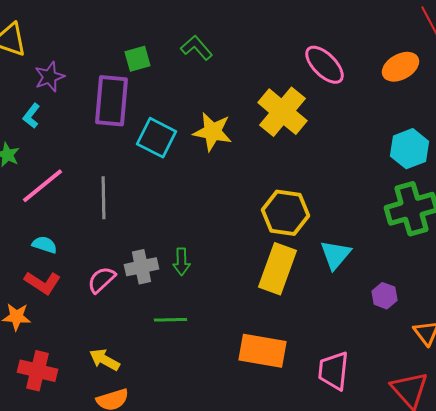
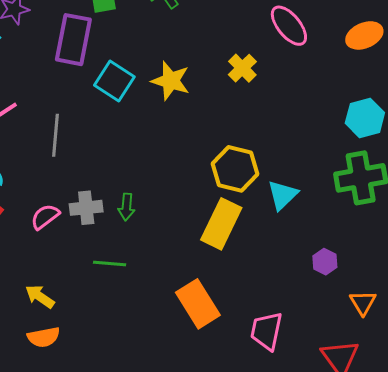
yellow cross: (282, 112) -> (242, 68), size x0.6
cyan triangle: (336, 255) -> (283, 195), moved
orange rectangle: (262, 351) -> (198, 304), turned 42

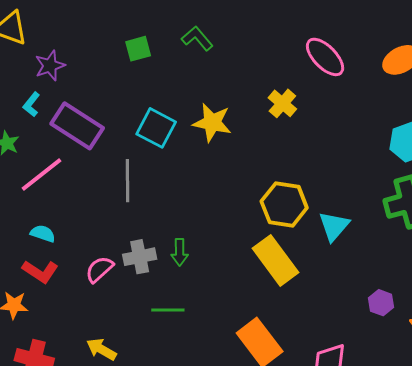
purple rectangle: (73, 40) -> (77, 126), moved, turned -63
gray line: (55, 135) -> (127, 181), moved
yellow rectangle: (221, 224) -> (276, 260), turned -57
purple hexagon: (325, 262) -> (381, 303), moved

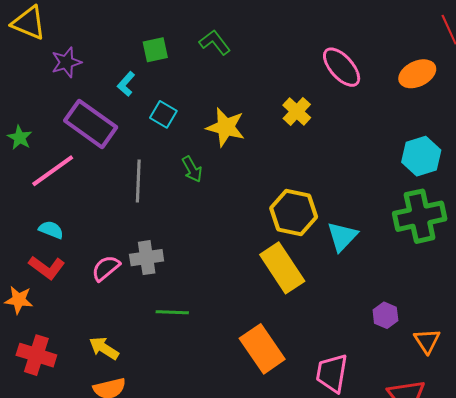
cyan L-shape: (31, 104) -> (126, 84), moved
cyan square: (156, 128) -> (163, 114), moved, size x0.7
green arrow: (180, 252) -> (192, 169), moved, turned -32

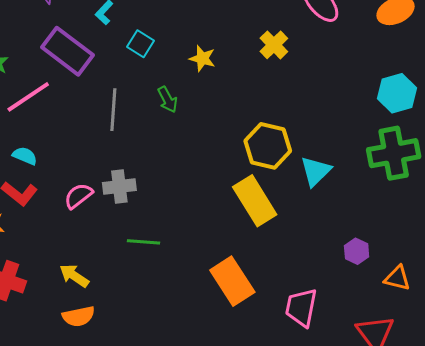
yellow star: (226, 127) -> (202, 58), size x0.7
orange triangle: (427, 341) -> (397, 278), turned -44

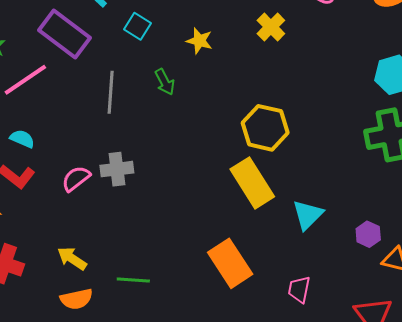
cyan triangle: (316, 171) -> (308, 215), moved
green line: (144, 242) -> (133, 280), moved
purple hexagon: (357, 251) -> (368, 234), moved
pink trapezoid: (301, 307) -> (299, 289), size x0.7

